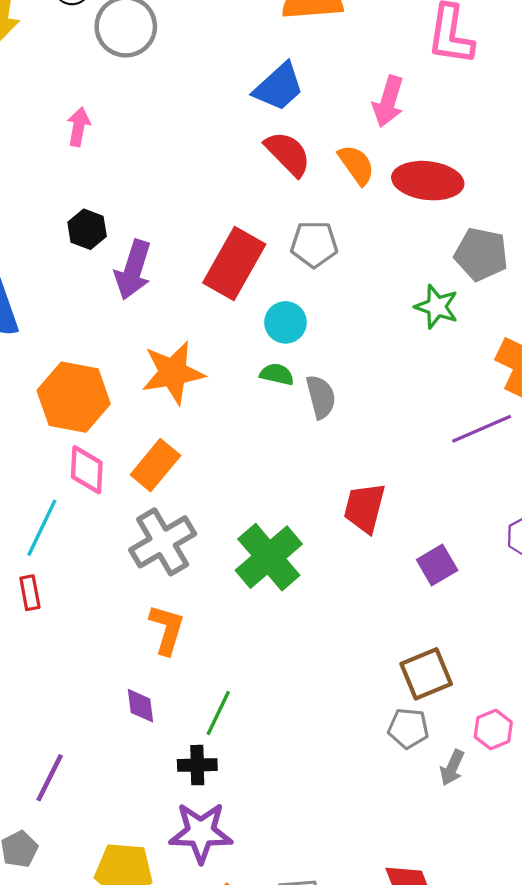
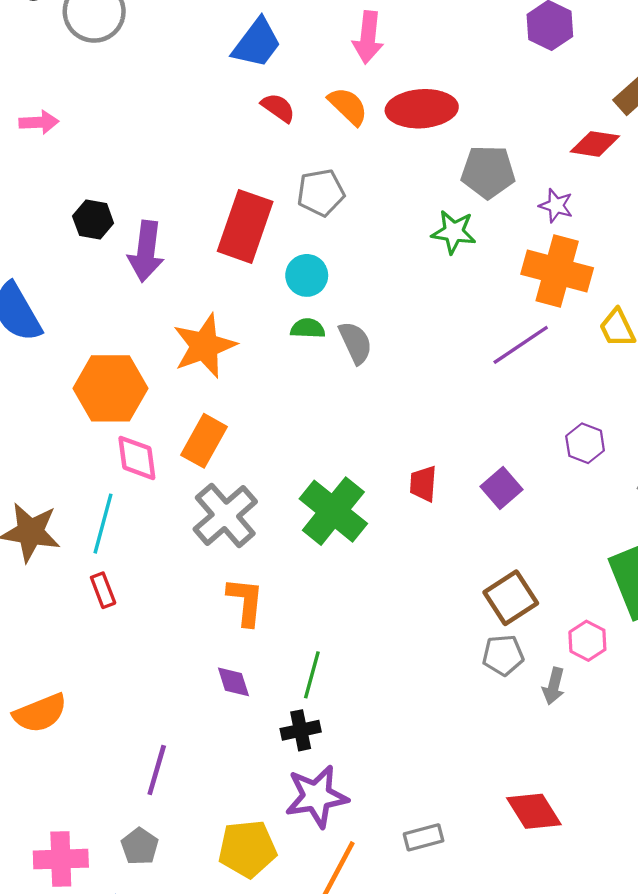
pink arrow: (79, 127) -> (39, 122), moved, turned 87
red semicircle: (288, 154) -> (278, 108), size x0.7
red trapezoid: (365, 508) -> (423, 484), moved, size x0.7

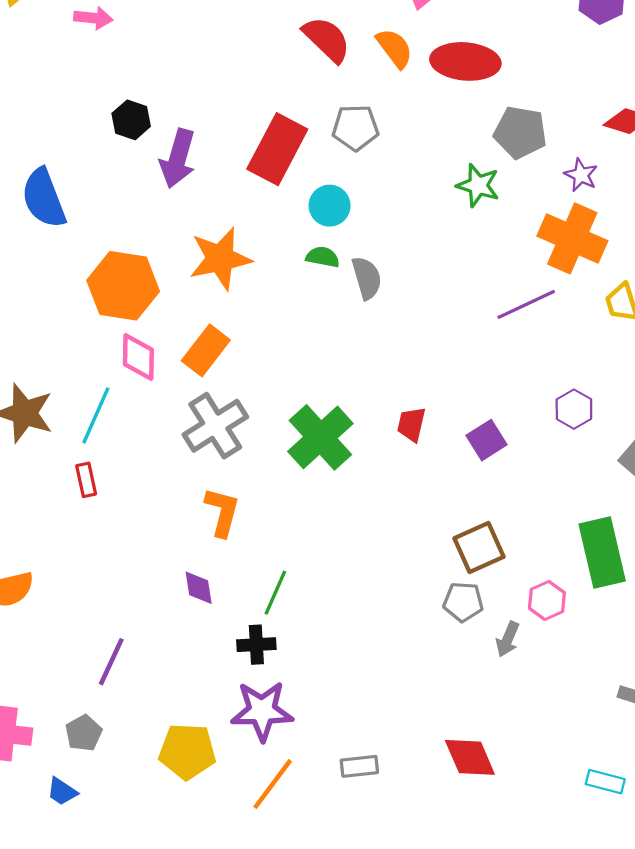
red semicircle: (278, 108) -> (327, 39), size x1.5

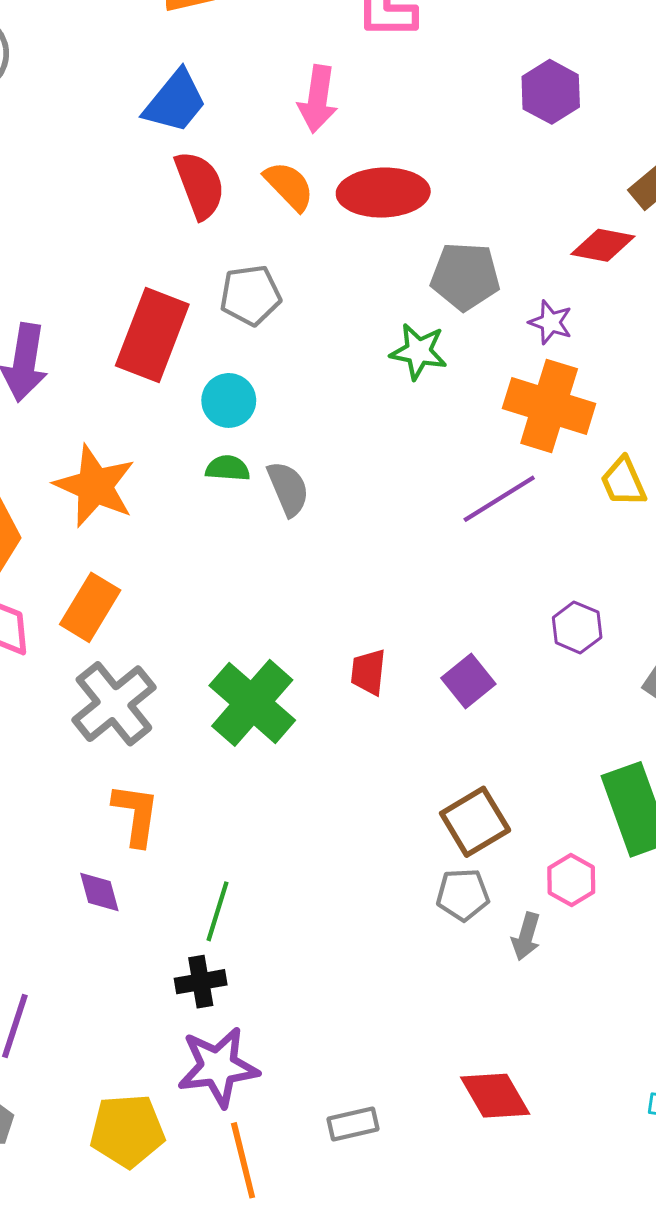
red semicircle: (327, 39) -> (200, 185), turned 32
orange star: (220, 259) -> (95, 486), turned -30
purple diamond: (199, 588) -> (99, 892), moved
orange line: (273, 784) -> (243, 1160), turned -44

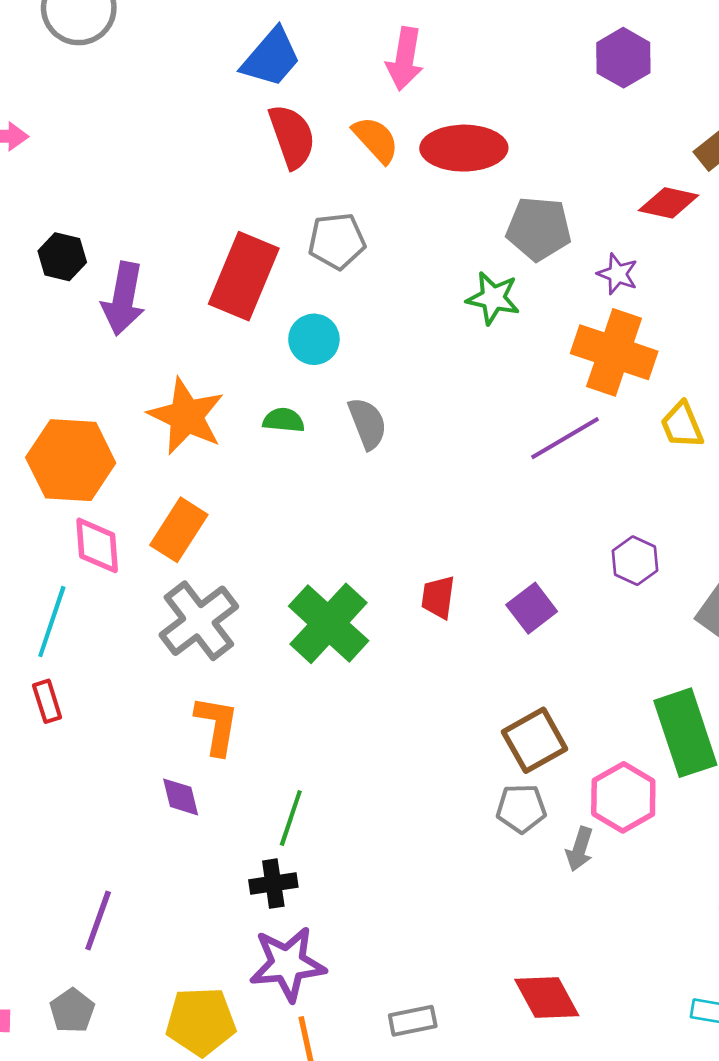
green semicircle: (228, 468) -> (284, 420), moved
pink hexagon: (571, 880) -> (623, 797), size x1.4

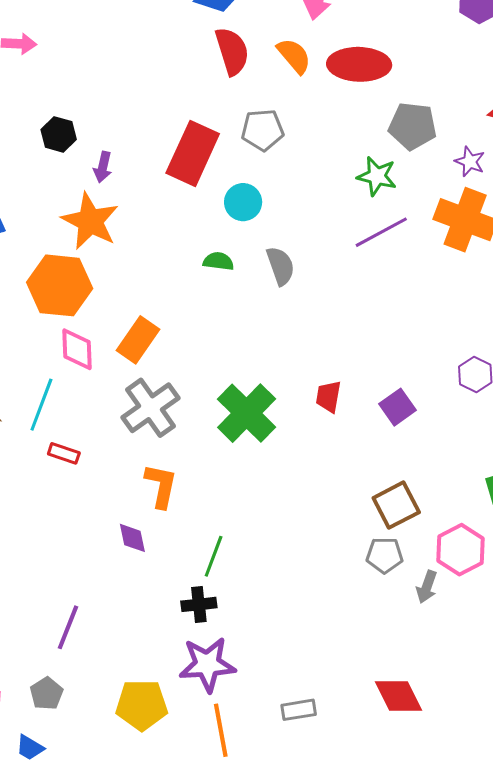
purple arrow: (123, 299) -> (103, 167), size x0.6
orange star: (186, 416) -> (90, 221), moved
purple line: (565, 438) -> (381, 232), moved
red rectangle: (47, 701) -> (64, 453), moved, turned -56

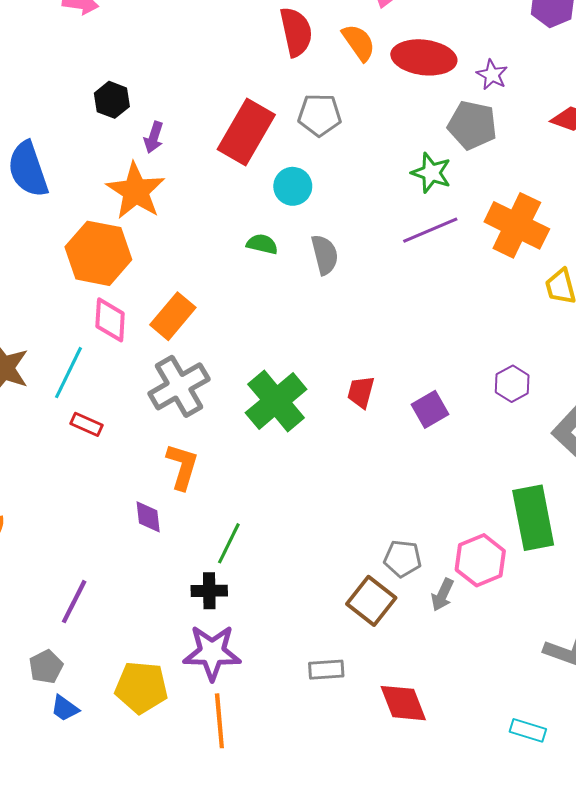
purple star: (470, 162) -> (492, 75), moved
brown square: (396, 505) -> (371, 601), moved, turned -30
gray rectangle: (299, 710) -> (326, 670), moved
blue trapezoid: (30, 748) -> (65, 708), moved

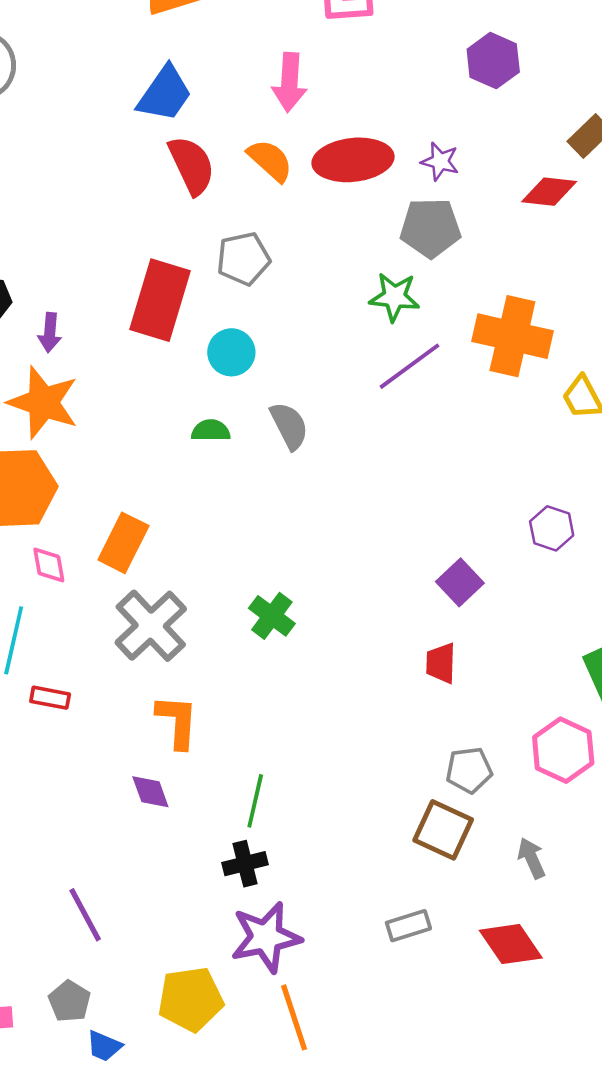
pink diamond: (110, 320) -> (49, 565), size x0.7
red trapezoid: (361, 392) -> (441, 663), moved
green cross: (276, 401) -> (272, 616), size x0.6
gray arrow: (442, 595) -> (532, 858), moved, turned 144
purple line: (74, 602) -> (85, 915), turned -42

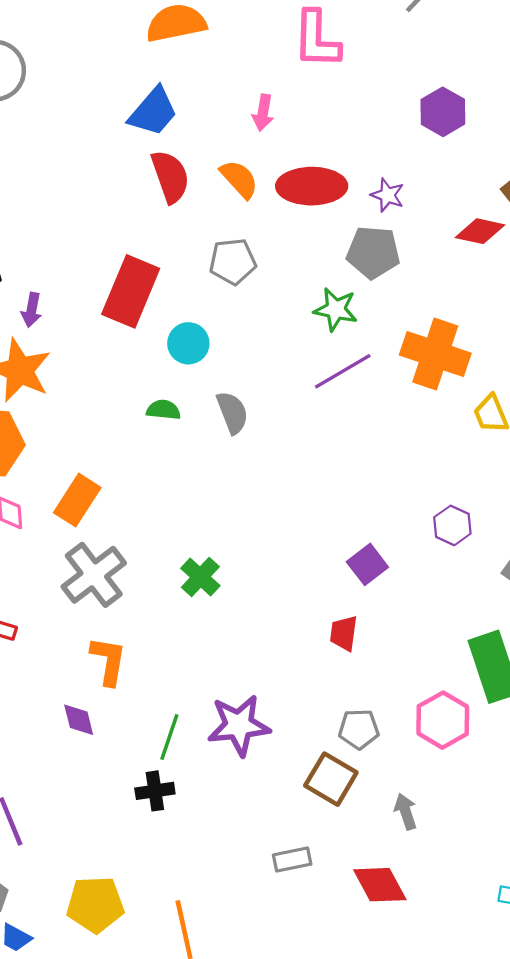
pink arrow: (289, 82) -> (263, 113), size x0.7
gray pentagon: (243, 259) -> (233, 262), moved
purple star: (266, 937) -> (239, 725), moved

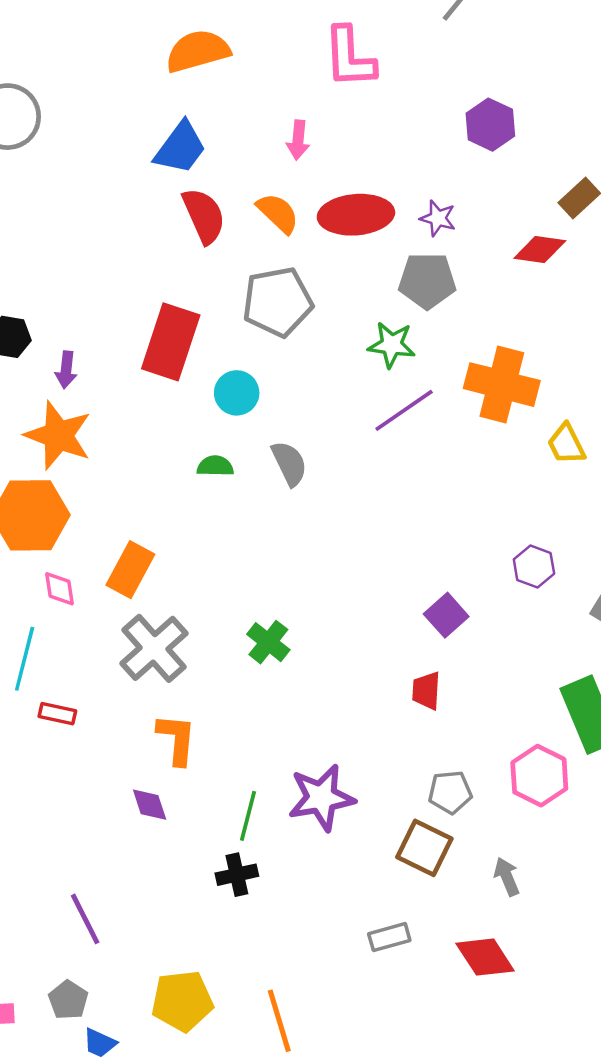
gray pentagon: (233, 262) -> (277, 302), size x1.4

